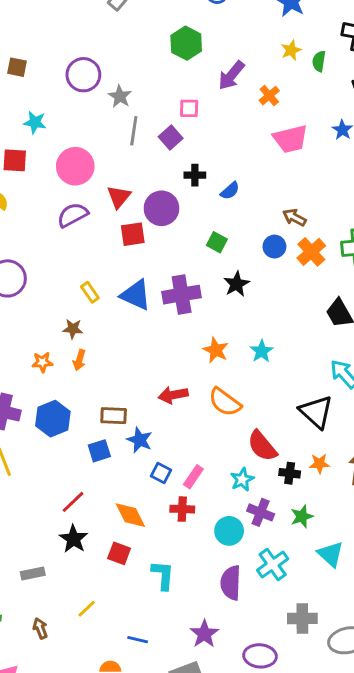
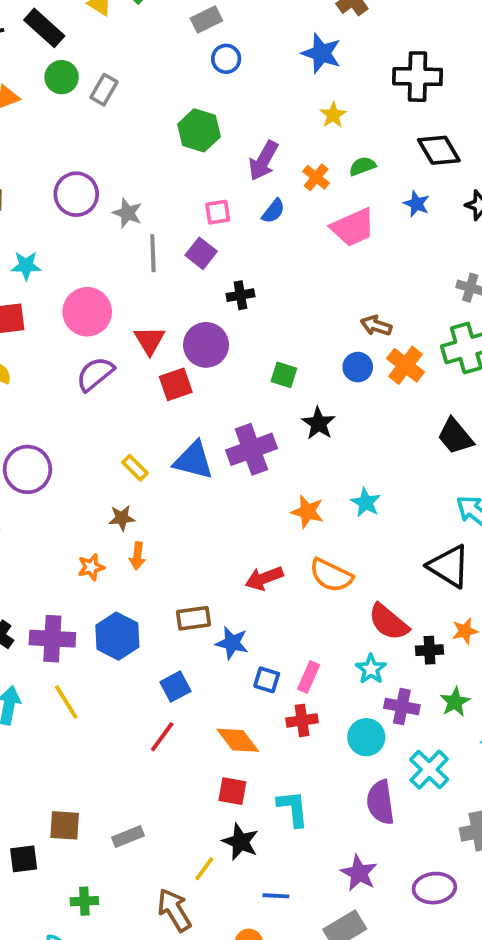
green semicircle: (319, 61) -> (362, 166), moved, turned 72
blue semicircle: (230, 191) -> (273, 211), moved
blue square: (99, 451) -> (175, 687), moved
black star: (74, 539) -> (240, 842), moved
brown arrow: (40, 628) -> (174, 910), moved, size x1.6

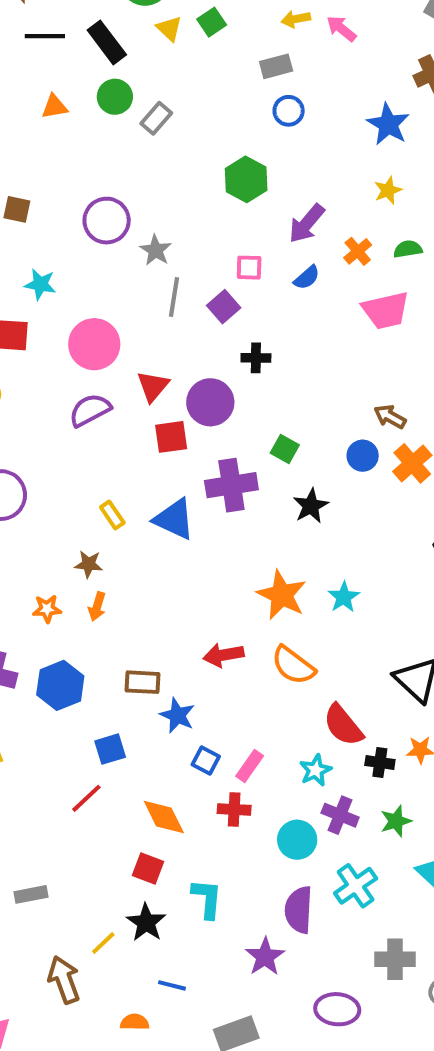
purple cross: (251, 449) -> (231, 485), moved
orange star: (307, 512) -> (282, 595), size x1.4
purple star: (359, 873) -> (265, 957), moved

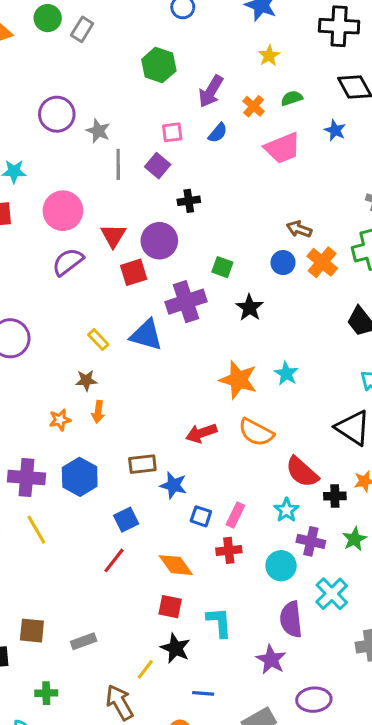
purple ellipse: (337, 1009) -> (314, 700), moved

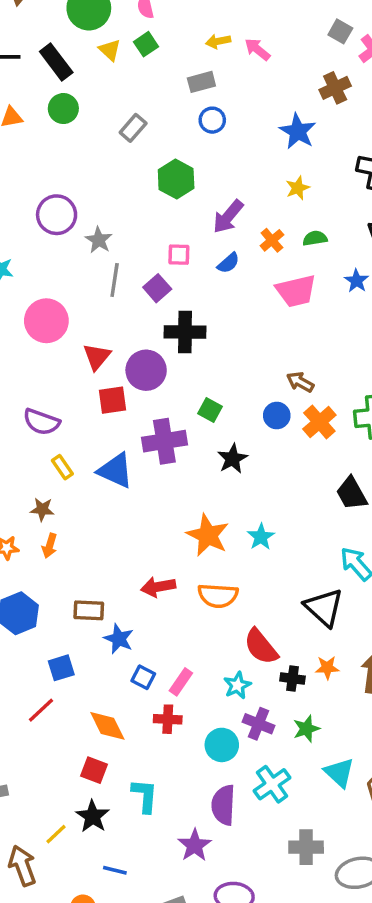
gray rectangle: (82, 29) -> (133, 128), moved
black cross: (189, 201) -> (185, 332), size x1.6
purple semicircle: (68, 262) -> (41, 422), moved, turned -132
orange semicircle: (256, 432) -> (218, 596), turned -33

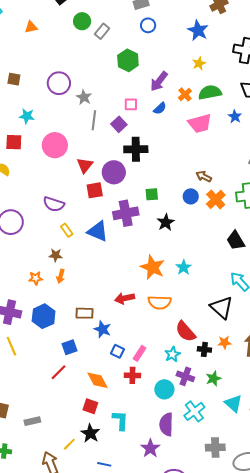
green circle: (63, 109) -> (82, 21), moved
green semicircle: (315, 238) -> (210, 92), size x1.6
green square: (210, 410) -> (152, 194), turned -32

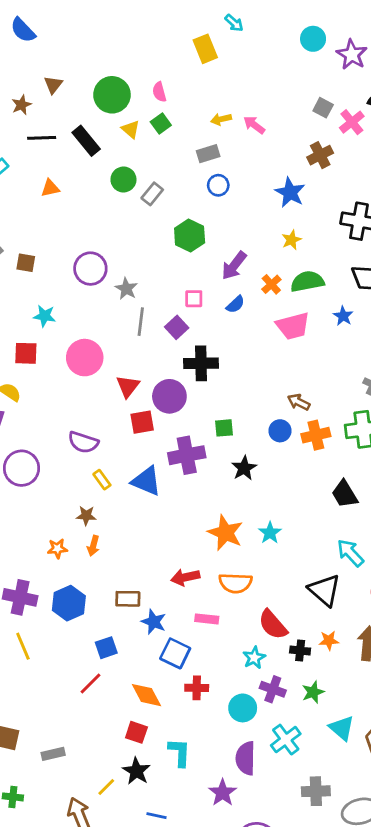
orange cross: (216, 199) -> (316, 435), turned 30
blue square: (117, 351) -> (175, 653), size x1.5
pink rectangle: (139, 353) -> (207, 619), moved, turned 63

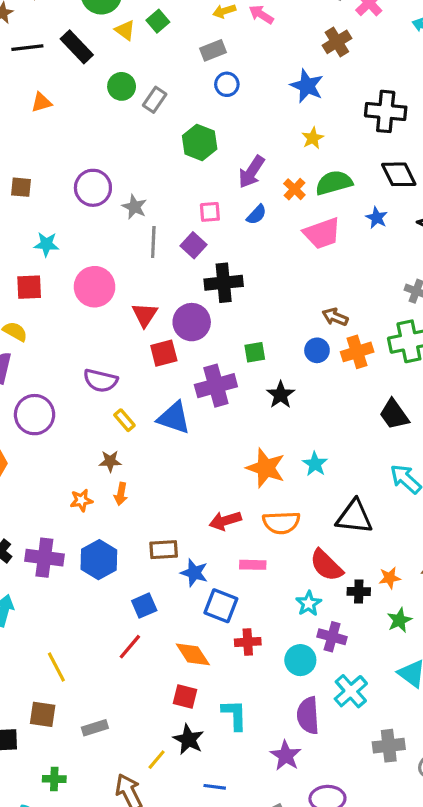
black triangle: (325, 590) -> (354, 517), moved, turned -30
yellow line: (23, 646) -> (56, 667), moved
green star: (313, 692) -> (399, 620), moved

